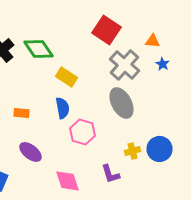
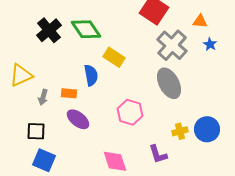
blue semicircle: (62, 108) -> (91, 75), moved
purple ellipse: (30, 152) -> (78, 119), moved

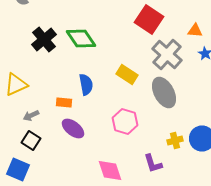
yellow rectangle: (114, 57) -> (127, 74), moved
gray arrow: (43, 97) -> (31, 116), moved, turned 49
black square: (36, 131) -> (31, 140), turned 30
blue square: (44, 160) -> (18, 170), moved

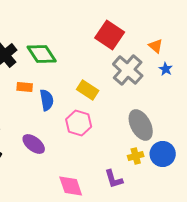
orange triangle: (195, 30) -> (156, 46), turned 35
gray ellipse: (164, 92) -> (141, 125), moved
orange rectangle: (64, 102) -> (25, 87), moved
pink hexagon: (125, 122) -> (79, 123), moved

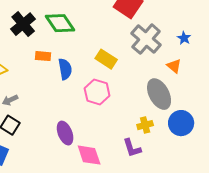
orange triangle: (156, 46) -> (174, 66), moved
purple ellipse: (34, 144) -> (65, 133), moved, turned 30
yellow cross: (136, 156) -> (145, 125), moved

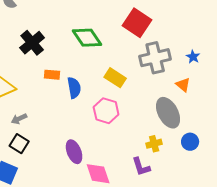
green diamond: (60, 23) -> (87, 38), moved
gray cross: (146, 39) -> (155, 58), turned 36
blue circle: (181, 123) -> (190, 142), size x0.7

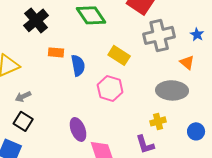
gray ellipse: (168, 113) -> (172, 90), turned -60
blue circle: (190, 142) -> (196, 131), moved

